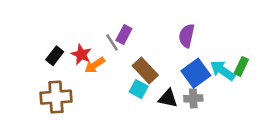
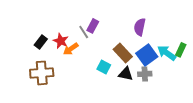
brown rectangle: (145, 70) -> (123, 53), moved

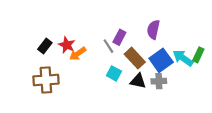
purple rectangle: (93, 26) -> (119, 37), moved
gray line: (84, 32) -> (108, 46), moved

